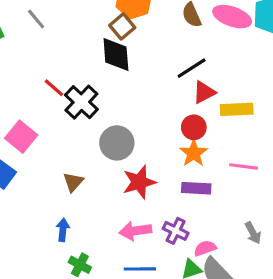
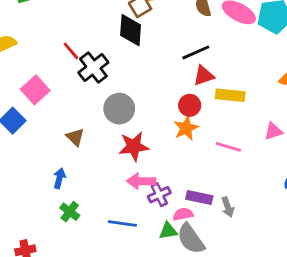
brown triangle: (73, 182) -> (75, 137), turned -36
purple rectangle: (196, 188) -> (199, 197), moved
pink arrow: (135, 231) -> (141, 181), moved
purple cross: (176, 231) -> (159, 195), turned 30

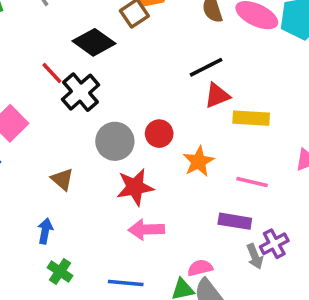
black diamond: (131, 30) -> (94, 42), moved, turned -56
red circle: (190, 105) -> (159, 134), moved
purple cross: (159, 195) -> (274, 244), moved
purple rectangle: (199, 197) -> (235, 221), moved

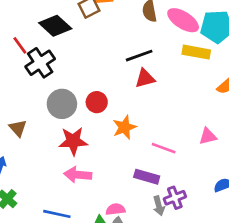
yellow rectangle: (251, 118) -> (196, 52), moved

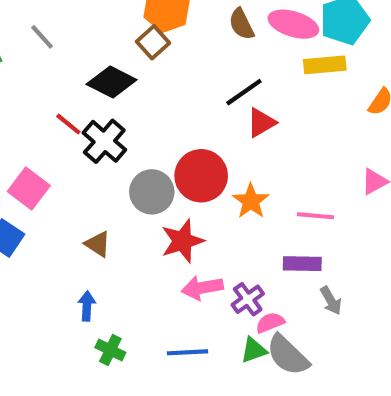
red circle: (97, 102) -> (201, 176), size x1.6
purple cross: (175, 198) -> (248, 299), moved

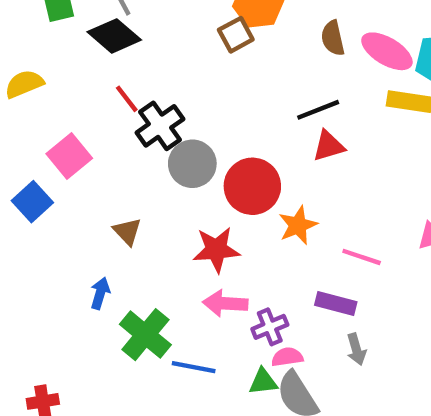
black diamond: (112, 82) -> (114, 36), moved
gray circle: (152, 192) -> (192, 164), moved
green cross: (110, 350) -> (145, 335), moved, size x1.6

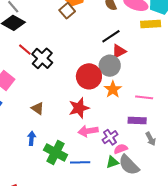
gray circle: (192, 164) -> (110, 66), moved

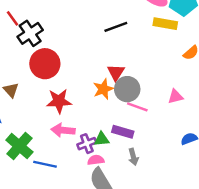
red triangle: (119, 51) -> (116, 72), moved, turned -42
gray circle: (110, 66) -> (127, 89), moved
red circle: (89, 76) -> (45, 64), moved
green triangle: (112, 162) -> (102, 139), moved

